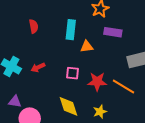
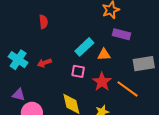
cyan rectangle: (71, 30) -> (84, 47), moved, turned 36
orange triangle: (87, 47) -> (104, 55), moved
red star: (97, 82) -> (102, 82), turned 30

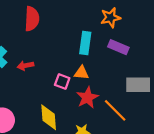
red semicircle: (43, 22) -> (32, 19), size x1.5
cyan rectangle: (84, 47) -> (85, 43), moved, turned -48
orange triangle: (104, 55) -> (81, 73), moved

